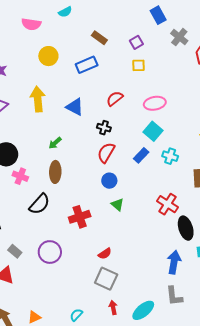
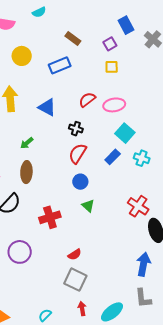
blue rectangle: (158, 15) -> (126, 25), moved
pink ellipse: (155, 103) -> (114, 105), moved

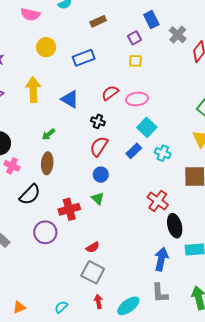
brown rectangle: (73, 39) -> (98, 21), moved, turned -63
green triangle: (88, 206) -> (98, 198), moved
purple circle: (20, 252) -> (45, 232), moved

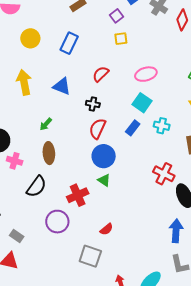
blue rectangle: (84, 58) -> (69, 43), turned -35
pink ellipse: (137, 99) -> (146, 74), moved
blue circle: (101, 175) -> (104, 156), size x1.5
gray square: (93, 272) -> (90, 256), moved

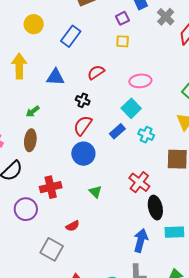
blue triangle: (62, 86) -> (55, 77), turned -30
green triangle: (104, 180) -> (95, 192), moved

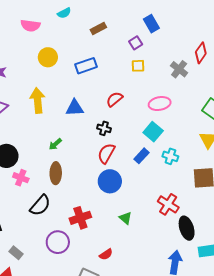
gray cross: (166, 17) -> (179, 69), moved
blue rectangle: (71, 36) -> (86, 66), turned 40

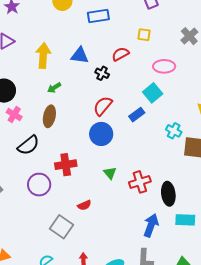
yellow square: (138, 66) -> (144, 35), moved
yellow arrow: (38, 100) -> (43, 55), moved
black cross: (104, 128) -> (102, 73), moved
cyan cross: (170, 156) -> (174, 131), moved
red cross: (168, 204) -> (140, 182), moved, turned 30

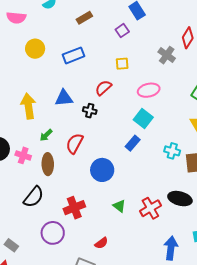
red semicircle: (103, 106) -> (75, 144), moved
pink cross: (14, 115) -> (23, 155), moved
black ellipse: (168, 194) -> (180, 199), moved, turned -55

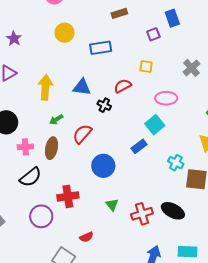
pink cross: (23, 155) -> (25, 147), moved, turned -35

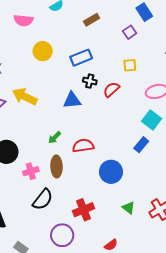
yellow arrow: (45, 87) -> (25, 96), moved, turned -55
black cross: (104, 105) -> (90, 81), moved
red semicircle: (82, 134) -> (83, 146), turned 55

